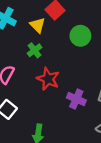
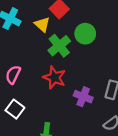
green cross: (35, 50) -> (59, 46), moved, size x1.5

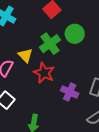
yellow triangle: (42, 24) -> (25, 55), moved

